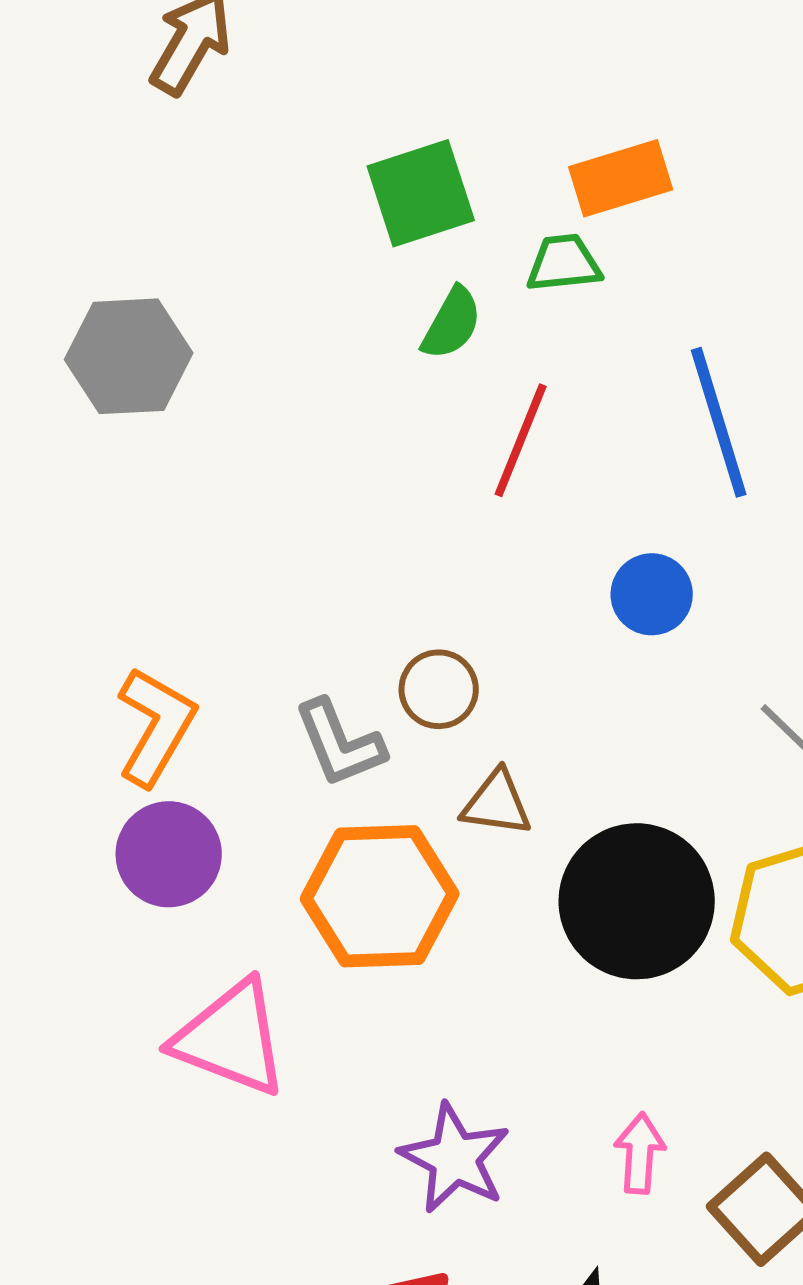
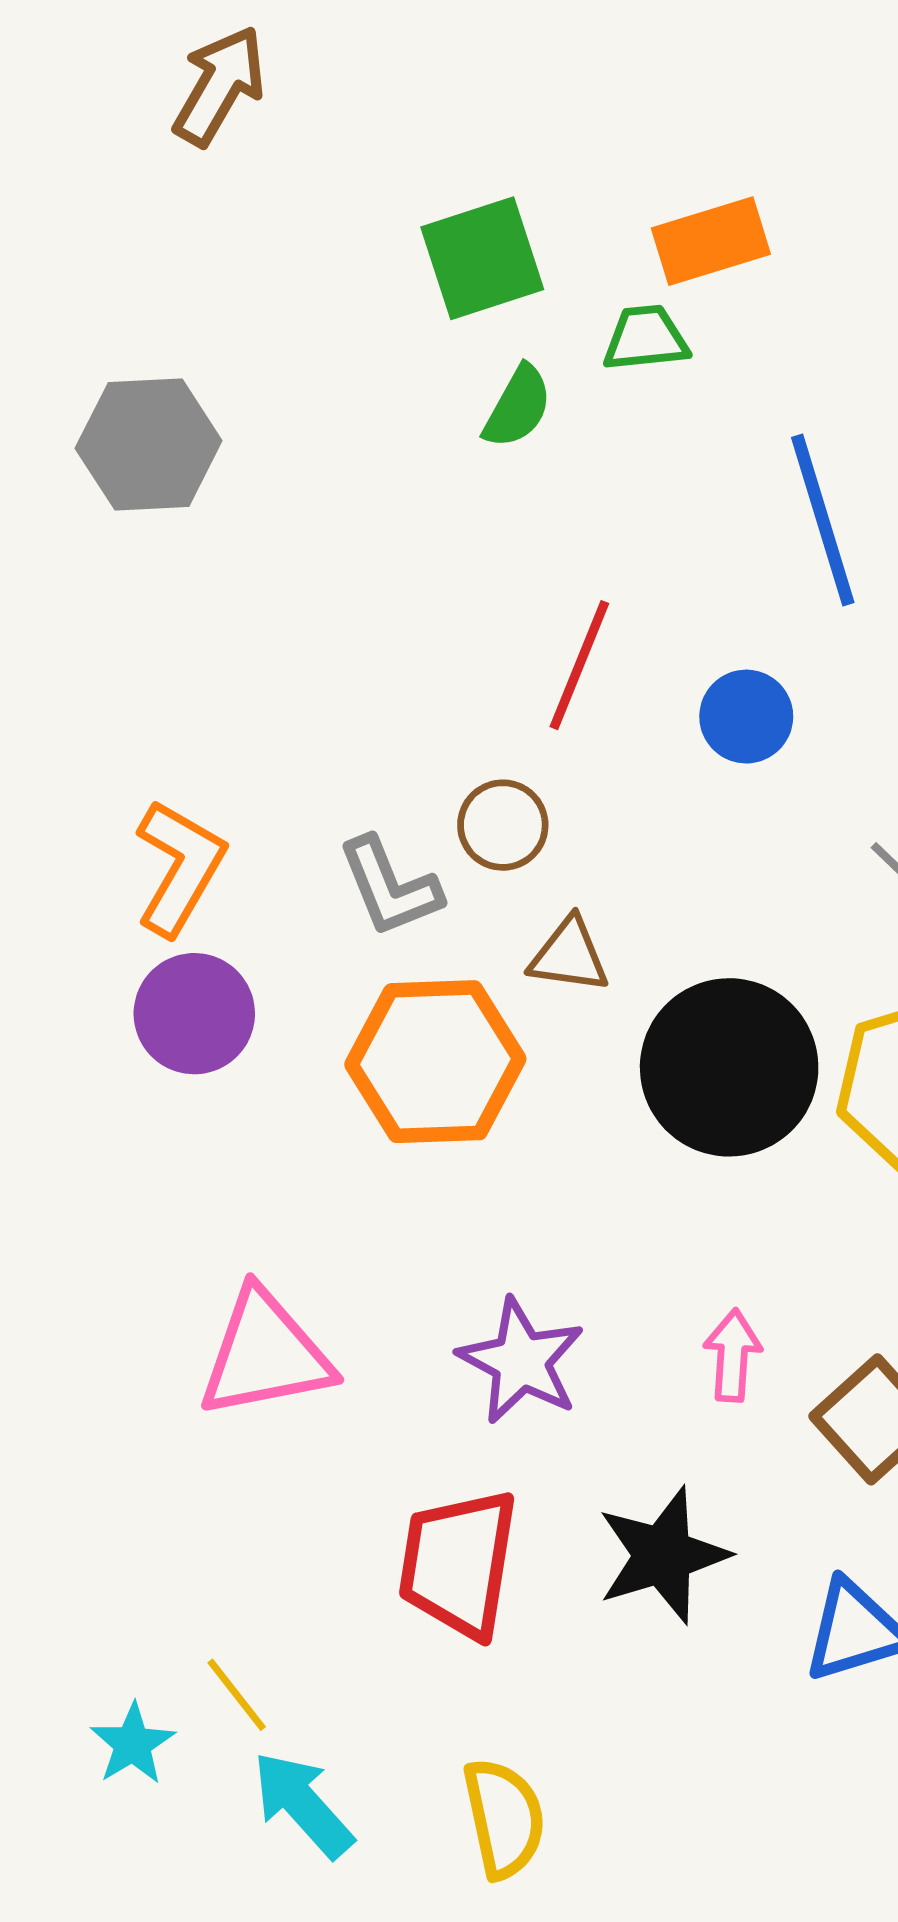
red line: (521, 440) -> (579, 665), moved
pink triangle: (231, 1038) -> (265, 1354), moved, turned -32

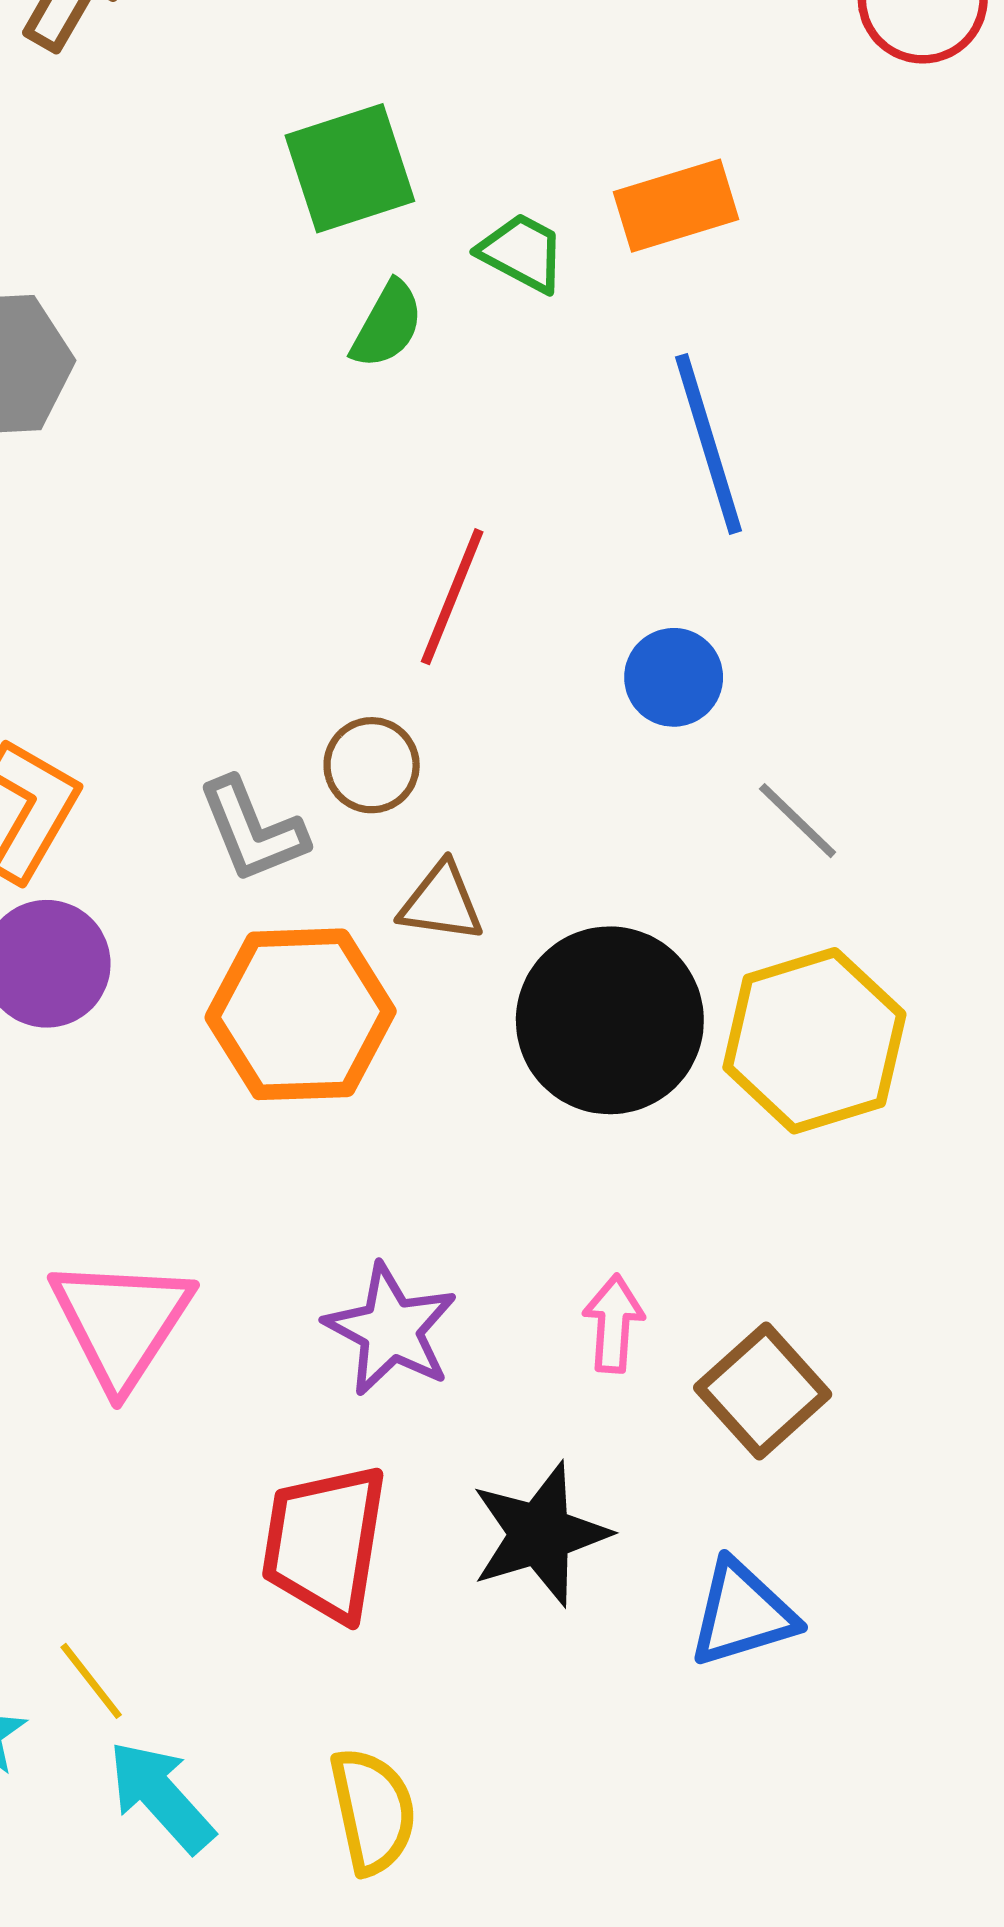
orange rectangle: (711, 241) -> (676, 206), moved
green trapezoid: (646, 338) -> (522, 253), turned 34
blue circle: (746, 717) -> (674, 677), moved
pink triangle: (265, 1354) -> (121, 1322), turned -46

